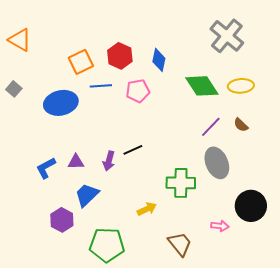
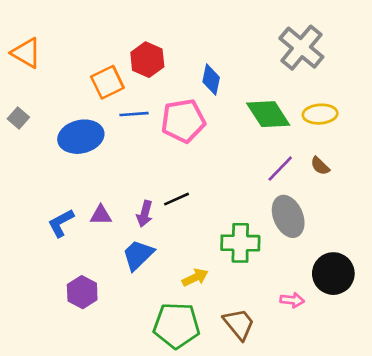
red hexagon: (120, 56) -> (147, 60), moved
pink pentagon: (138, 91) -> (183, 121), size x1.4
blue trapezoid: (87, 195) -> (138, 255), moved
green pentagon: (107, 245) -> (177, 325), moved

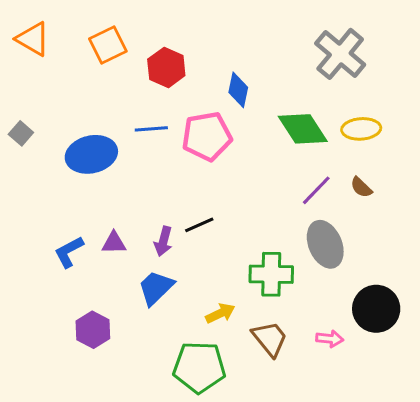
orange triangle: (26, 53) -> (33, 39), moved
orange square: (107, 82) -> (108, 45), moved
brown trapezoid: (239, 324) -> (270, 339), moved

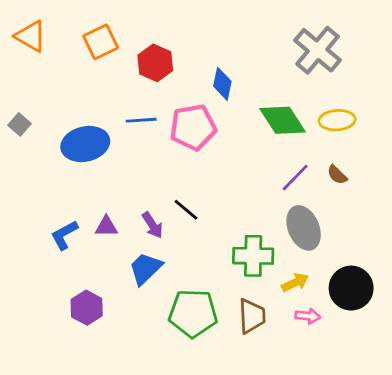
black line: (199, 225) -> (186, 210), turned 64
purple arrow: (163, 241) -> (152, 225), turned -48
yellow arrow: (220, 313) -> (295, 282), moved
brown trapezoid: (270, 339) -> (252, 316), turned 36
green pentagon: (199, 367) -> (193, 313), moved

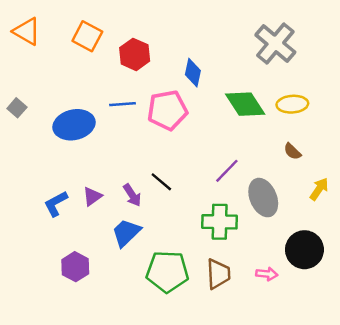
orange square: (101, 42) -> (87, 36), turned -36
purple line: (295, 178) -> (227, 171), moved
purple triangle: (106, 227) -> (92, 196), turned -35
yellow arrow: (295, 282) -> (319, 189), moved, turned -30

